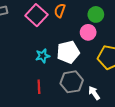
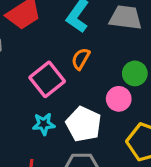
pink square: (36, 15) -> (47, 79), moved
white pentagon: (68, 52) -> (84, 124), turned 30

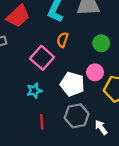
pink circle: (119, 99) -> (95, 72), moved
cyan star: (44, 124) -> (34, 91), moved

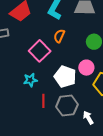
red line: (42, 122) -> (43, 101), moved

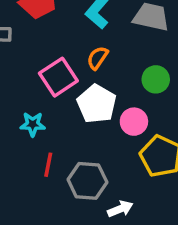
white pentagon: (65, 77) -> (97, 104), moved
white arrow: (88, 118) -> (120, 209), turned 88

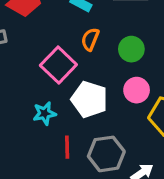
green circle: (156, 79) -> (131, 49), moved
white pentagon: (97, 104) -> (89, 99), moved

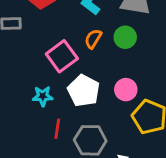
green circle: (131, 49) -> (125, 37), moved

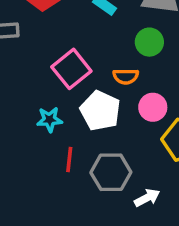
orange semicircle: (93, 39) -> (126, 76), moved, turned -120

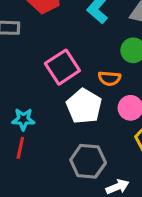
cyan star: (50, 120) -> (23, 119), moved
red line: (69, 159) -> (20, 148), moved

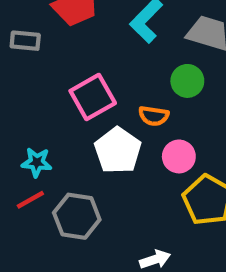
red line: (20, 148) -> (30, 200), turned 45
gray hexagon: (88, 161) -> (77, 216), moved

